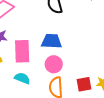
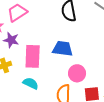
pink circle: (54, 64) -> (77, 73), moved

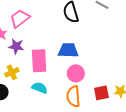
pink circle: (77, 73) -> (76, 73), moved

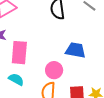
blue trapezoid: (68, 50) -> (75, 50), moved

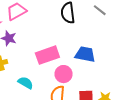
pink rectangle: (19, 53) -> (47, 55), moved, turned 65

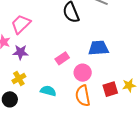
pink rectangle: (47, 55) -> (62, 58), size x0.6

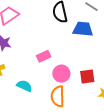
blue trapezoid: (98, 48) -> (83, 29), moved
red square: (110, 89) -> (87, 77), moved

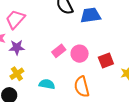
pink circle: (61, 74) -> (80, 54), moved

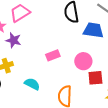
pink circle: (80, 54) -> (83, 61), moved

